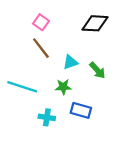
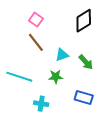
black diamond: (95, 23) -> (84, 21), turned -35
blue rectangle: (81, 110) -> (84, 97), moved

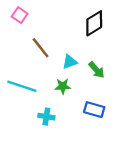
pink square: (36, 20) -> (20, 15), moved

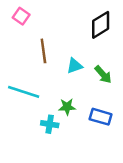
brown line: (41, 48) -> (43, 51), turned 30
green star: (63, 86) -> (67, 107), moved

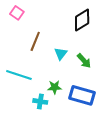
brown line: (43, 51) -> (35, 41), turned 30
cyan triangle: (75, 66) -> (61, 54), turned -32
blue rectangle: (101, 117) -> (82, 95), size x1.4

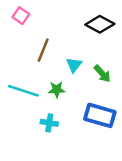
black diamond: (82, 20) -> (100, 24), turned 60
green star: (55, 87) -> (57, 90), moved

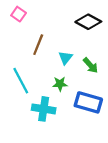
green star: (57, 90) -> (60, 84), moved
cyan line: (23, 91) -> (21, 81), turned 44
cyan cross: (49, 123) -> (44, 109), size x1.5

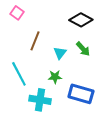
green arrow: (91, 65) -> (83, 49), moved

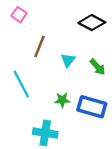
green arrow: (83, 49) -> (97, 67), moved
green star: (55, 77) -> (62, 100), moved
cyan cross: (40, 100) -> (45, 133), moved

